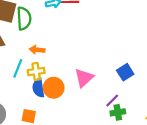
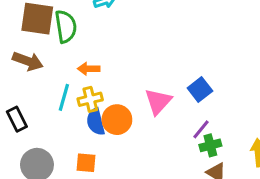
blue square: (125, 72) -> (200, 89), moved

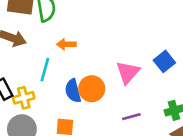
yellow cross: (90, 99) -> (24, 98), moved
purple line: (201, 129) -> (131, 117), moved, turned 36

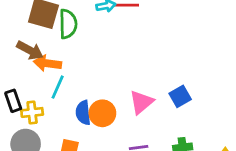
orange arrow: (66, 44) -> (47, 63), moved, size x1.4

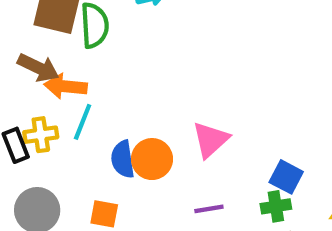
blue square: (180, 96) -> (286, 177), moved, turned -30
yellow cross: (32, 112) -> (41, 135), moved

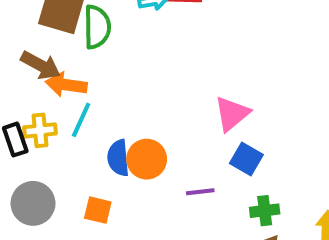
pink triangle: (211, 140) -> (232, 114), moved
blue square: (286, 177) -> (246, 159), moved
purple line: (209, 209) -> (200, 192), moved

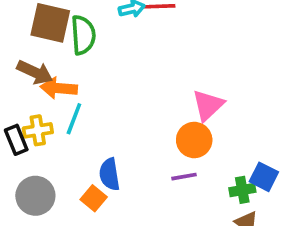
blue semicircle: (118, 158) -> (109, 174), moved
orange circle: (147, 159) -> (194, 140), moved
blue square: (246, 159) -> (264, 177), moved
orange square: (98, 210) -> (94, 198), turned 30

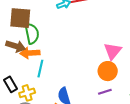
green semicircle: (83, 35) -> (32, 33), moved
yellow cross: (38, 130) -> (27, 93), moved

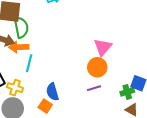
yellow cross: (27, 93) -> (15, 88), turned 35

